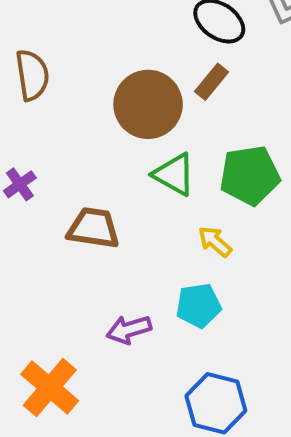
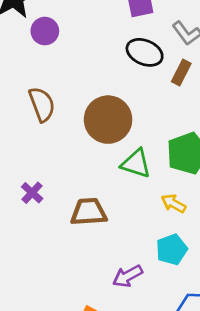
brown semicircle: (32, 75) -> (42, 104), moved
brown rectangle: (212, 82) -> (181, 72), moved

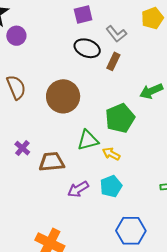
green triangle: (136, 164) -> (88, 140), moved, turned -30
purple cross: (32, 193) -> (22, 148), moved
purple arrow: (128, 276) -> (78, 189), moved

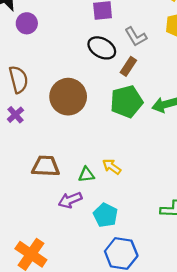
green pentagon: (120, 118) -> (126, 102), moved
green triangle: (88, 140) -> (86, 175), moved, size x0.7
purple cross: (22, 148) -> (15, 115), moved
cyan pentagon: (111, 186) -> (105, 215), moved, turned -30

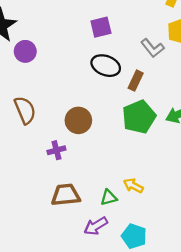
gray L-shape: (136, 37) -> (153, 48), moved
brown circle: (68, 97) -> (78, 120), size x0.7
purple cross: (15, 115) -> (56, 150), moved, turned 35

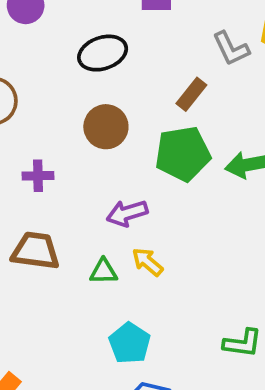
black ellipse: (106, 66) -> (103, 53), moved, turned -52
brown circle: (78, 120) -> (106, 127), moved
purple arrow: (96, 226) -> (127, 213), moved

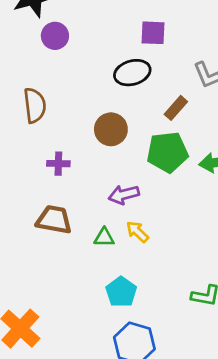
black ellipse: (103, 53) -> (132, 73), moved

